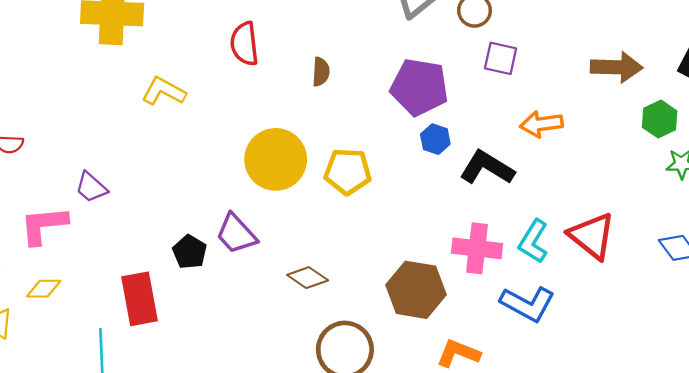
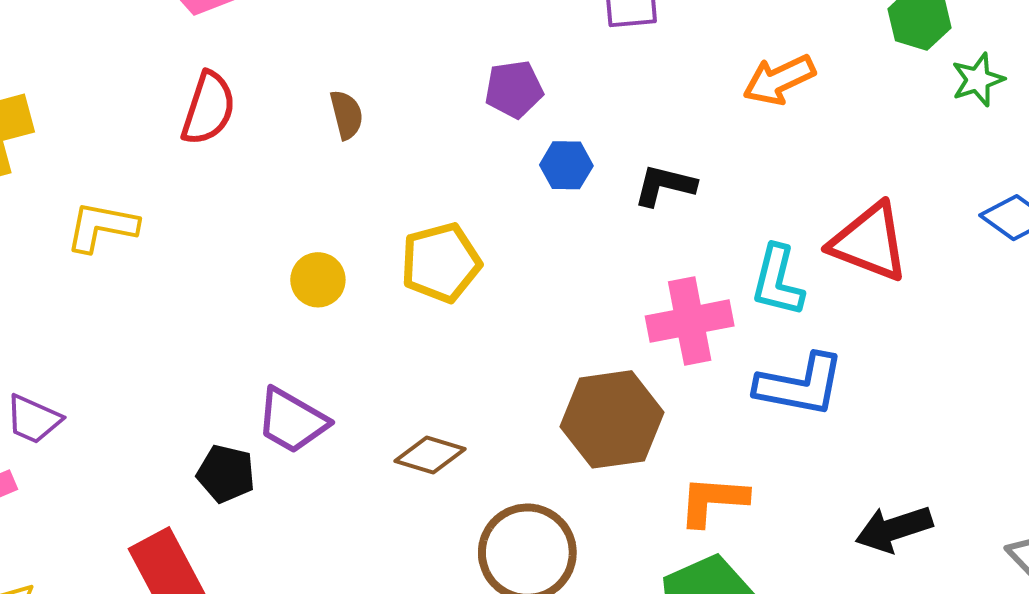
red semicircle: (244, 44) -> (208, 108), turned -138
purple pentagon: (419, 87) -> (514, 89), size x0.6
orange arrow: (541, 124) -> (779, 80), moved
yellow circle: (276, 159) -> (318, 280), size x0.5
black L-shape: (487, 168) -> (665, 185), size x0.7

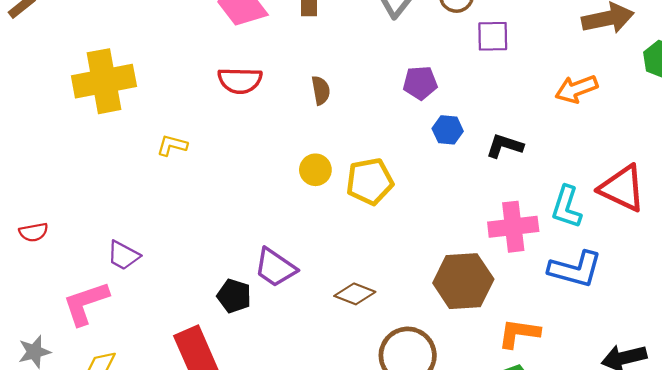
red semicircle: (208, 108) -> (240, 81), turned 69
yellow L-shape: (102, 227) -> (172, 145), size x0.7
yellow circle: (318, 280) -> (315, 170), moved

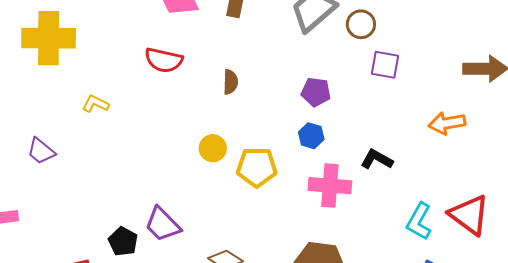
blue hexagon: (448, 130) -> (311, 136), moved
pink cross: (513, 227) -> (330, 186), moved
purple trapezoid: (123, 255) -> (41, 151), moved

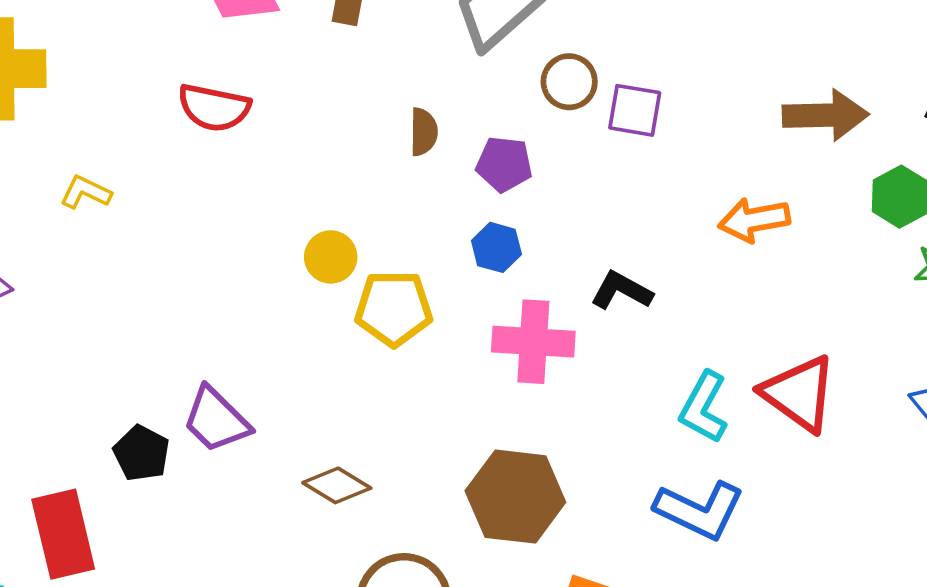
brown circle: (361, 24) -> (569, 82), moved
brown semicircle: (230, 82) -> (424, 132), moved
yellow circle: (213, 148) -> (331, 257), moved

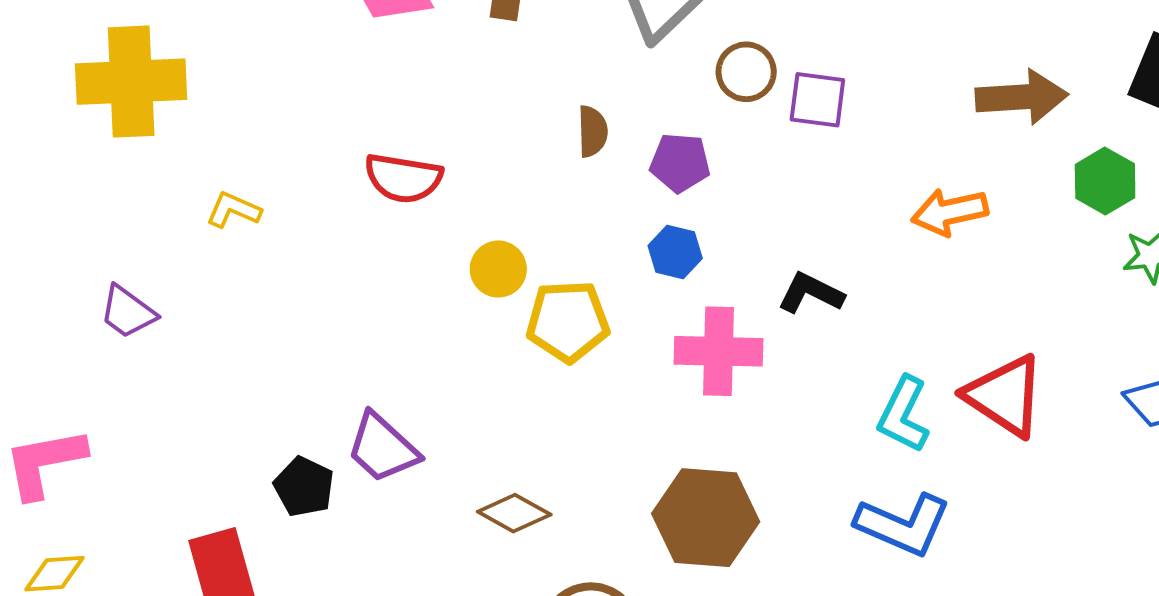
red semicircle: (214, 108) -> (403, 178), moved

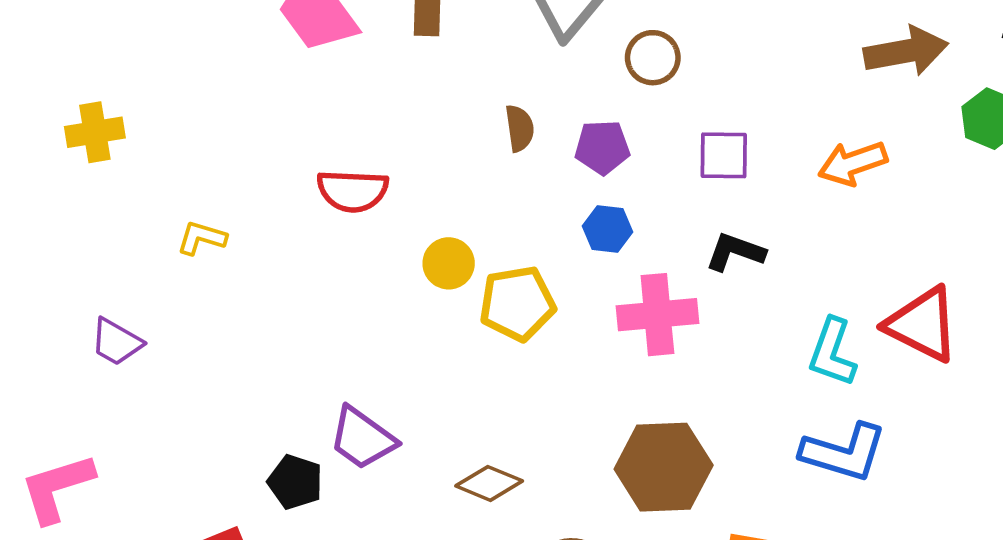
yellow cross: (131, 82) -> (95, 132), size x0.6
purple square: (817, 100) -> (724, 155), moved

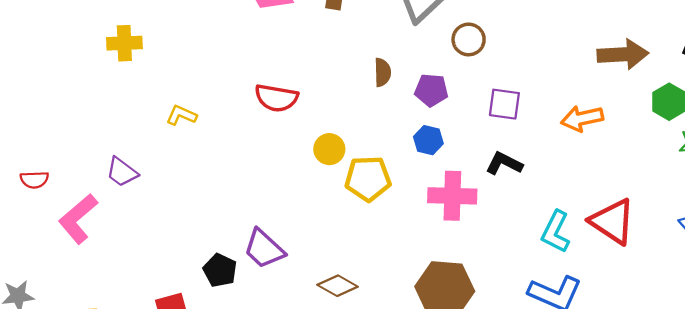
pink L-shape: (57, 488) -> (78, 219), moved, turned -30

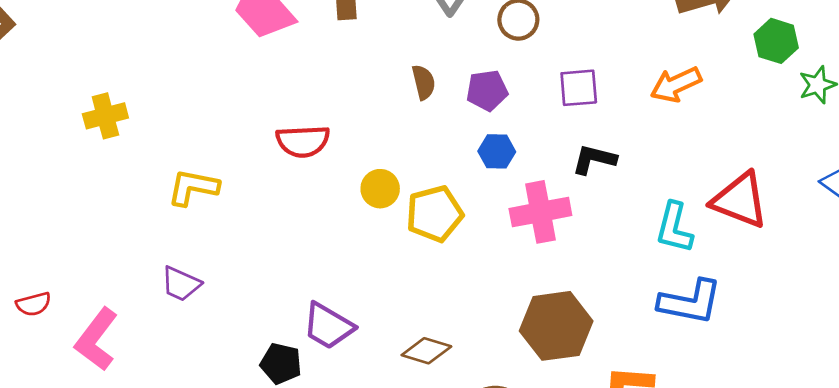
yellow L-shape: (181, 115) -> (193, 187), size x1.4
purple trapezoid: (122, 172) -> (181, 284), moved

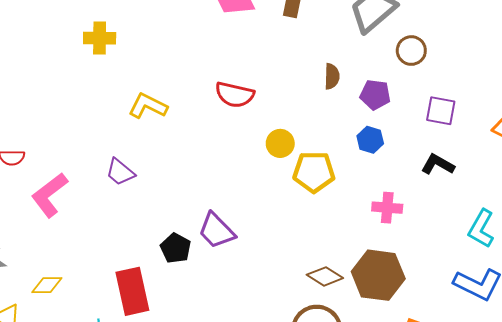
pink cross: (540, 212) -> (387, 208), moved, size x0.7
brown diamond: (426, 351) -> (325, 276), moved

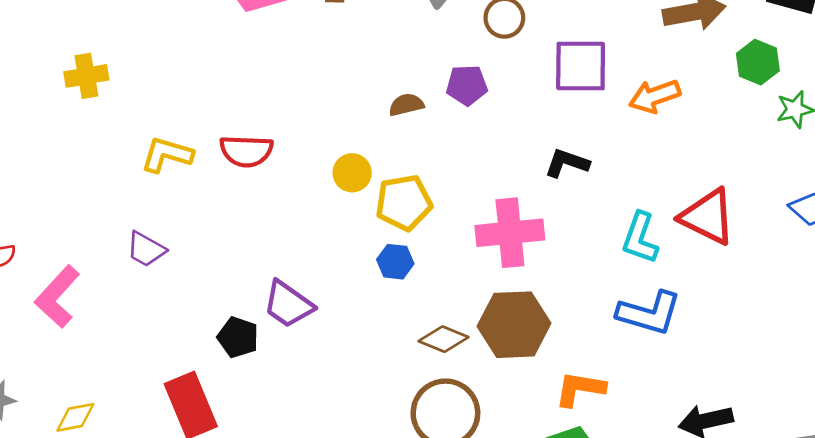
brown semicircle: (332, 76) -> (406, 105), moved, turned -95
red semicircle: (235, 95) -> (246, 151), moved
purple square: (441, 111) -> (581, 66), moved, size x1.4
blue hexagon: (370, 140) -> (395, 262), moved
pink cross: (387, 208) -> (510, 233), size x1.6

